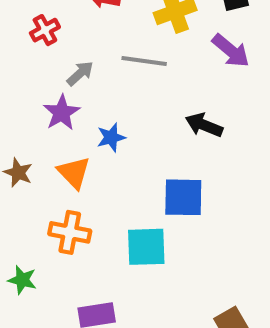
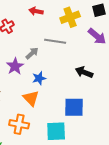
gray arrow: (80, 73) -> (32, 53), moved
orange triangle: (74, 173) -> (31, 98), moved

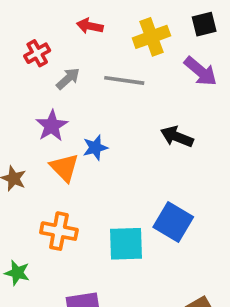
gray arrow: (32, 53) -> (68, 79), moved
orange triangle: (31, 98) -> (64, 168), moved
blue square: (74, 107) -> (173, 222), moved, turned 30

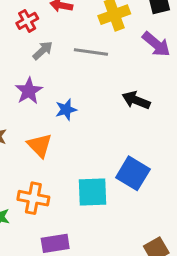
red cross: (37, 53) -> (27, 21), moved
orange triangle: (64, 168) -> (40, 145), moved
orange cross: (59, 231) -> (33, 198), moved

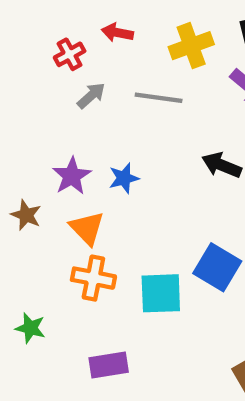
purple star: (29, 91) -> (72, 176), moved
orange cross: (33, 198) -> (93, 278), moved

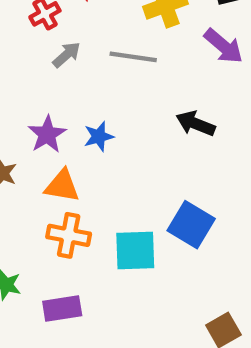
orange triangle: (87, 228) -> (62, 186), turned -36
purple rectangle: (109, 365) -> (62, 308), moved

